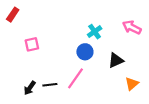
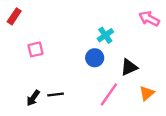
pink arrow: (132, 27) -> (149, 19), moved
pink line: (75, 78) -> (109, 94), moved

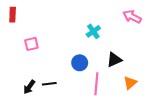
red rectangle: (14, 16) -> (13, 15), turned -32
blue circle: (95, 58) -> (80, 63), moved
pink line: (109, 94) -> (96, 84), turned -30

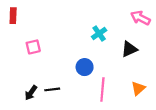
black triangle: (114, 60) -> (129, 49), moved

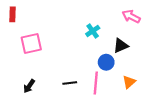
pink square: (33, 47) -> (31, 43), size x1.5
blue circle: (85, 67) -> (106, 62), moved
black line: (52, 89) -> (70, 83), moved

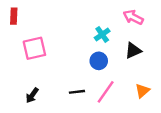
pink arrow: (131, 16) -> (133, 17), moved
blue circle: (106, 62) -> (99, 61), moved
pink line: (96, 83) -> (106, 92), turned 30

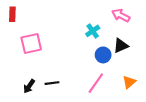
blue circle: (99, 61) -> (103, 55), moved
black line: (77, 92) -> (52, 83), moved

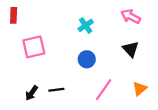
cyan cross: (93, 31) -> (86, 25), moved
black triangle: (121, 46) -> (131, 49), turned -49
blue circle: (103, 55) -> (87, 59), moved

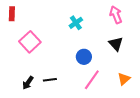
pink arrow: (131, 16) -> (116, 15), turned 42
pink square: (34, 47) -> (30, 42), turned -30
blue circle: (87, 59) -> (84, 57), moved

